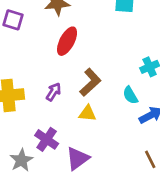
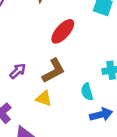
red ellipse: (67, 41) -> (63, 31), moved

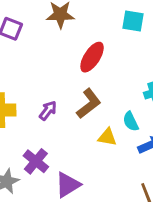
yellow triangle: (44, 98) -> (107, 137), moved

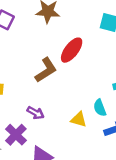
brown L-shape: (89, 104) -> (46, 70), moved
purple arrow: (48, 110) -> (36, 113), moved, turned 77

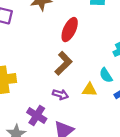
brown L-shape: (46, 70) -> (63, 63), moved
purple arrow: (36, 113) -> (60, 94), moved

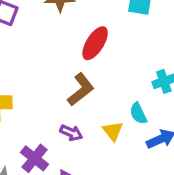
yellow triangle: (89, 90) -> (113, 131), turned 42

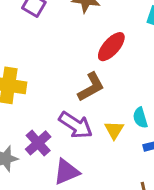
purple arrow: (71, 133) -> (76, 125), size x1.6

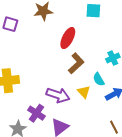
brown L-shape: (91, 87) -> (76, 63), moved

